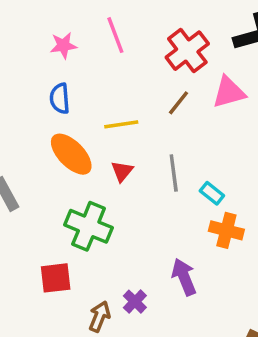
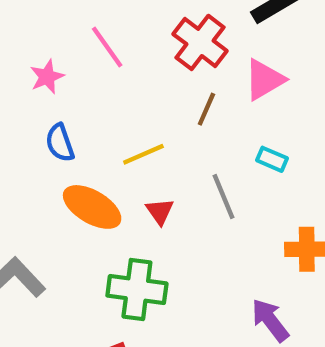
cyan rectangle: (212, 193) -> (272, 159), moved

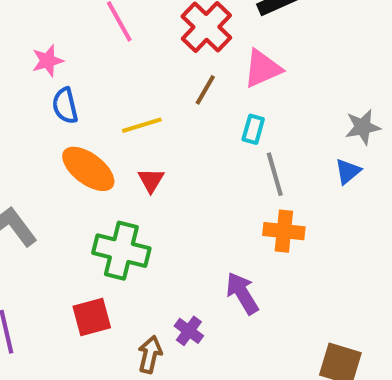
pink star: (47, 77) -> (48, 61), moved
cyan rectangle: (272, 159) -> (253, 129), moved, turned 76
gray line: (224, 197) -> (275, 174), moved

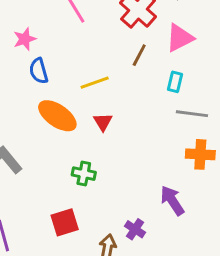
gray line: (275, 174) -> (192, 114), turned -64
green cross: (121, 251) -> (84, 174), size x0.6

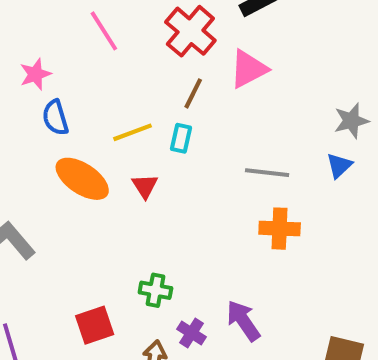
cyan rectangle: (175, 82) -> (181, 138), moved
green cross: (84, 174) -> (155, 290), moved
purple arrow: (172, 200) -> (243, 321), moved

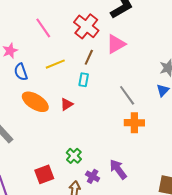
yellow line: (132, 132) -> (55, 64), moved
gray line: (267, 173) -> (127, 95), turned 50
red triangle: (145, 186) -> (67, 104), turned 32
green cross: (155, 290) -> (74, 156), turned 35

